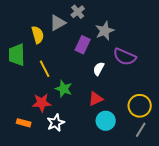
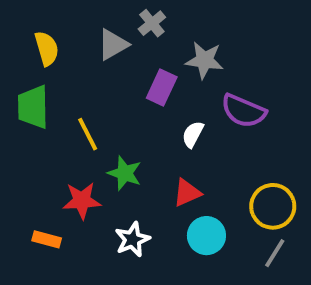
gray star: (105, 31) -> (205, 60), turned 30
yellow semicircle: (38, 35) -> (47, 48), moved
white star: (56, 123) -> (132, 239), moved

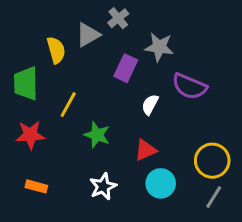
yellow semicircle: (47, 48) -> (56, 50), moved
yellow line: (88, 134) -> (68, 105), turned 56
red star: (82, 200) -> (30, 135), moved

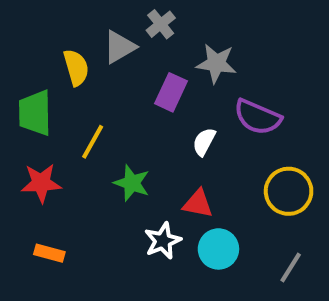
red triangle: (145, 150) -> (198, 204), turned 35
yellow circle: (212, 161) -> (289, 191), moved
white star: (103, 186) -> (163, 241), moved

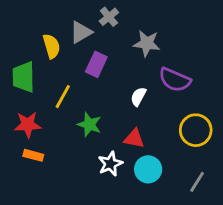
purple rectangle: (171, 92) -> (96, 64), moved
orange rectangle: (49, 253) -> (33, 155), moved

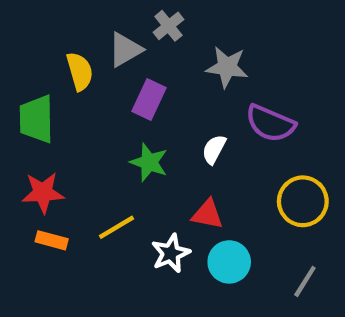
yellow line: (63, 97) -> (117, 227), moved, turned 30
green star: (89, 125) -> (149, 162), moved

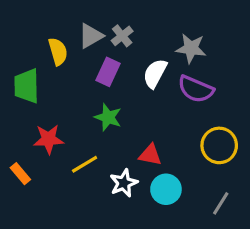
gray cross: (169, 26) -> (122, 36), moved
gray star: (227, 67) -> (191, 48), moved
white semicircle: (214, 149) -> (155, 73), moved, size x1.4
red star: (43, 193) -> (49, 139), moved
orange rectangle: (52, 240) -> (20, 174), moved, turned 35

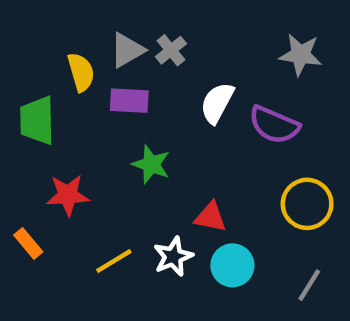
gray star: (191, 48) -> (300, 55), moved
purple rectangle: (108, 72) -> (129, 101), moved, turned 68
yellow line: (85, 164) -> (114, 261), moved

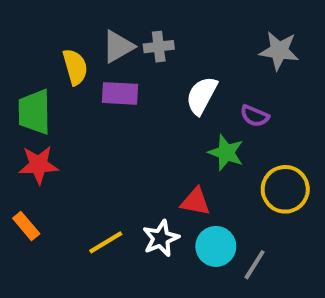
gray cross: (171, 50) -> (159, 47), turned 32
purple semicircle: (274, 125) -> (255, 116), size x0.6
green star: (151, 164) -> (226, 153), moved
red star: (68, 195) -> (38, 165), moved
gray line: (309, 285) -> (255, 265), moved

